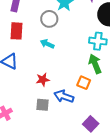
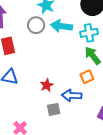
cyan arrow: (47, 44) -> (62, 26), moved, size x1.5
orange square: (84, 83) -> (87, 77), turned -32

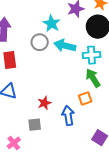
blue arrow: (72, 95) -> (68, 116), turned 72
gray square: (54, 109) -> (35, 125), moved

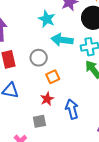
gray circle: (40, 42) -> (39, 58), moved
orange square: (85, 98) -> (53, 77), moved

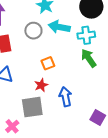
gray circle: (39, 58) -> (33, 31), moved
gray square: (39, 121) -> (32, 107), size x1.6

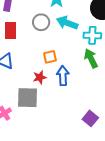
blue arrow: (65, 97) -> (63, 76), moved

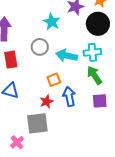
cyan arrow: (67, 23) -> (67, 56), moved
purple square: (90, 118) -> (100, 101), moved, turned -35

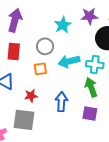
cyan arrow: (67, 56) -> (69, 61), turned -40
orange square: (54, 80) -> (40, 69), moved
red star: (47, 102) -> (31, 96), moved

